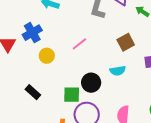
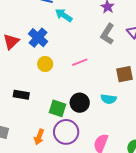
blue cross: (32, 33) -> (38, 38), turned -36
black rectangle: (33, 92) -> (21, 95), turned -49

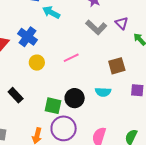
gray L-shape: (107, 34) -> (96, 27), turned -75
black rectangle: (21, 95) -> (16, 95), turned 42

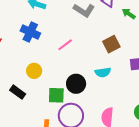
blue cross: (28, 37) -> (30, 32), moved
yellow circle: (37, 63) -> (34, 71), moved

